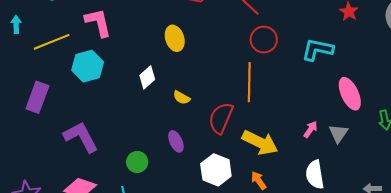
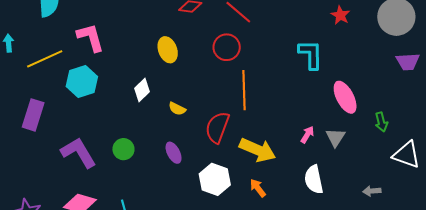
red circle: (264, 40) -> (227, 47), moved
cyan L-shape: (317, 50) -> (311, 55), turned 80
green circle: (137, 162) -> (123, 149), moved

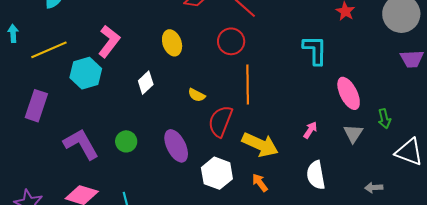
pink L-shape: (91, 37) -> (109, 41), moved, turned 52
yellow semicircle: (177, 109) -> (197, 95), moved
gray triangle: (335, 137) -> (353, 133), moved
purple ellipse: (174, 153) -> (176, 146), size x1.5

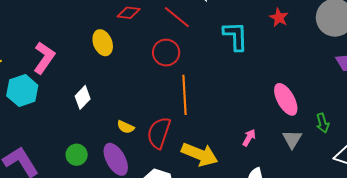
yellow ellipse: (172, 43) -> (103, 43), moved
cyan L-shape: (315, 50) -> (236, 36), moved
yellow semicircle: (197, 95) -> (126, 127), moved
green circle: (126, 141) -> (77, 155), moved

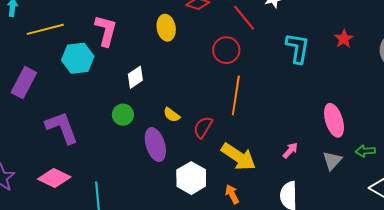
pink L-shape: (44, 58) -> (106, 31), turned -32
green arrow: (323, 123) -> (365, 151), turned 90
red semicircle: (159, 133) -> (203, 127), size x0.7
green circle: (77, 155) -> (123, 115), moved

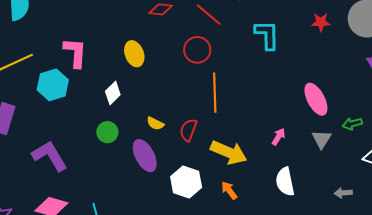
yellow ellipse: (166, 28) -> (134, 54), moved
red star: (344, 39) -> (321, 22), moved, turned -30

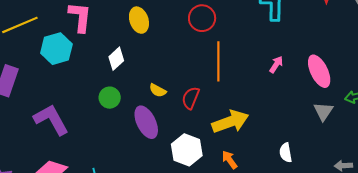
pink arrow: (278, 137) -> (276, 64), moved
yellow arrow: (229, 152) -> (230, 122), turned -45
white semicircle: (285, 182) -> (286, 153), size x0.7

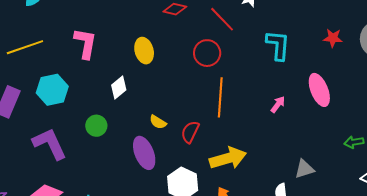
cyan hexagon: (56, 49) -> (52, 90), moved
pink ellipse: (319, 71) -> (319, 90), moved
green circle: (110, 98) -> (96, 126), moved
gray triangle: (323, 111) -> (304, 169), moved, turned 35

